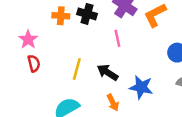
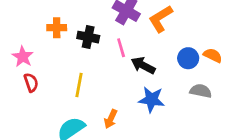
black cross: (87, 14) -> (88, 37), moved
black arrow: (108, 72) -> (143, 65), moved
orange arrow: (113, 103) -> (111, 119), moved, turned 56

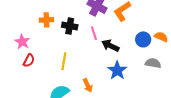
red semicircle: (31, 83) -> (29, 60), turned 48
blue star: (152, 100) -> (117, 70), turned 30
orange arrow: (111, 119) -> (88, 85), turned -48

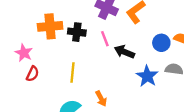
orange cross: (46, 20) -> (50, 26), size x1.5
blue star: (117, 70) -> (147, 76), moved

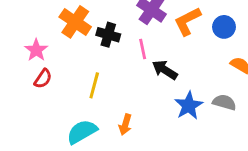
orange cross: (50, 26) -> (75, 22), turned 30
blue circle: (161, 43) -> (224, 27), moved
orange arrow: (101, 99) -> (125, 125), turned 35

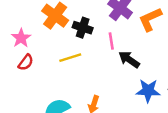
yellow line: (94, 85) -> (70, 58), moved, turned 55
blue star: (189, 106) -> (148, 91), turned 30

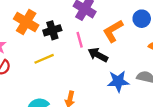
orange L-shape: (150, 19) -> (113, 31), moved
black cross: (83, 28) -> (52, 30), turned -30

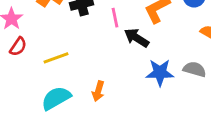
yellow line: (44, 59) -> (56, 58), moved

